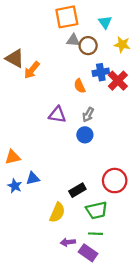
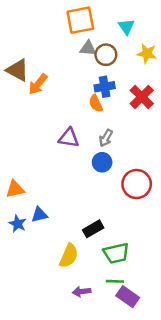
blue cross: (101, 72) -> (105, 87), moved
red circle: (115, 181) -> (137, 184), moved
purple rectangle: (88, 253) -> (128, 297), moved

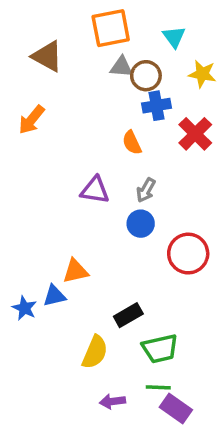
brown triangle: (18, 70) -> (47, 56), moved
orange arrow: (38, 84) -> (31, 120), moved
blue cross: (105, 87) -> (156, 106), moved
orange triangle: (15, 189) -> (76, 271), moved

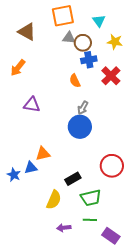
purple triangle: (95, 190) -> (32, 105), moved
blue circle: (141, 224) -> (80, 127), size x1.5
red circle: (188, 254) -> (112, 166), moved
purple rectangle: (176, 408) -> (111, 236), moved

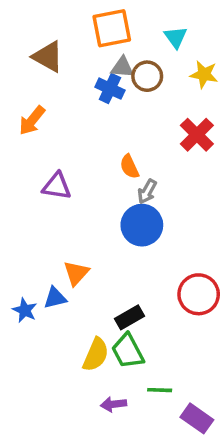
blue cross: (89, 60) -> (110, 89), moved, turned 35
orange semicircle: (75, 81) -> (129, 167), moved
orange triangle: (43, 154) -> (76, 273), turned -35
green trapezoid: (91, 198) -> (128, 351), moved, turned 75

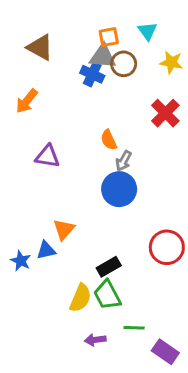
orange square: (112, 28) -> (109, 37), moved, size x0.6
gray triangle: (122, 67) -> (103, 56), size x1.4

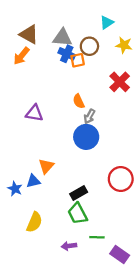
cyan triangle: (147, 31) -> (107, 22), turned 32
orange square: (109, 37) -> (78, 60), moved
gray triangle: (103, 56) -> (62, 38), moved
orange arrow: (27, 101) -> (21, 56), moved
yellow semicircle: (80, 298) -> (34, 222), moved

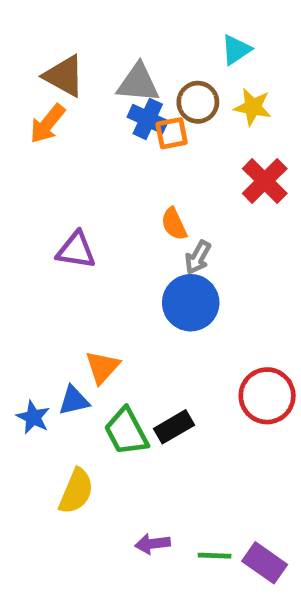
yellow star: (124, 45) -> (253, 107), moved
green trapezoid: (78, 214) -> (126, 432), moved
green line: (97, 237) -> (215, 556), moved

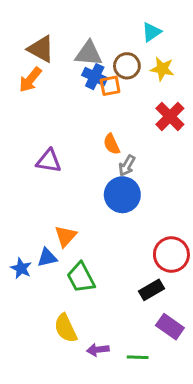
black rectangle: (174, 427) -> (151, 290), moved
yellow semicircle: (76, 491) -> (66, 328), moved, turned 132
purple rectangle: (265, 563) -> (170, 327), moved

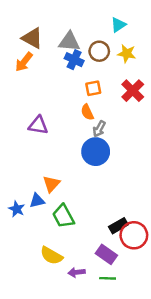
orange square: (110, 86) -> (93, 88), moved
red circle: (171, 255) -> (134, 235), moved
purple rectangle: (170, 327) -> (106, 254), moved
yellow semicircle: (66, 328) -> (51, 256), turned -35

